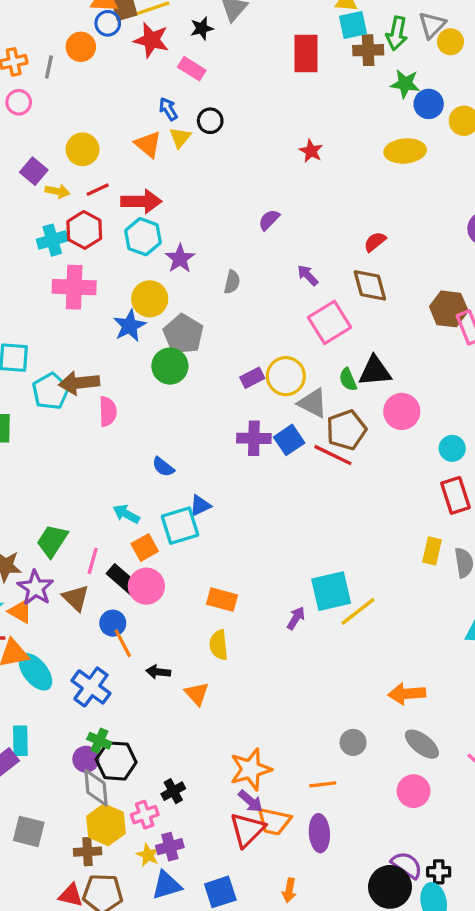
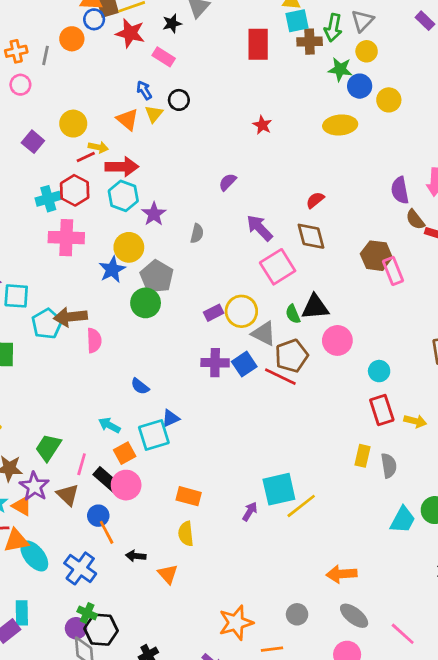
yellow circle: (450, 42) -> (367, 51), moved
yellow arrow: (57, 191) -> (98, 147), moved
purple arrow: (308, 275) -> (260, 228), size x1.5
orange star: (251, 769) -> (236, 623), moved

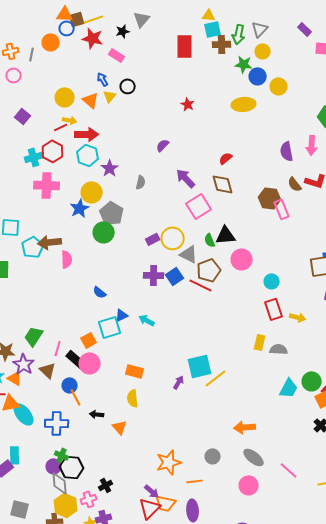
yellow circle: (73, 124) -> (65, 97), moved
brown semicircle: (415, 220) -> (295, 184), moved
cyan arrow: (109, 425) -> (147, 320), moved
gray semicircle: (389, 466) -> (279, 349), turned -78
blue cross: (80, 568) -> (57, 423), turned -35

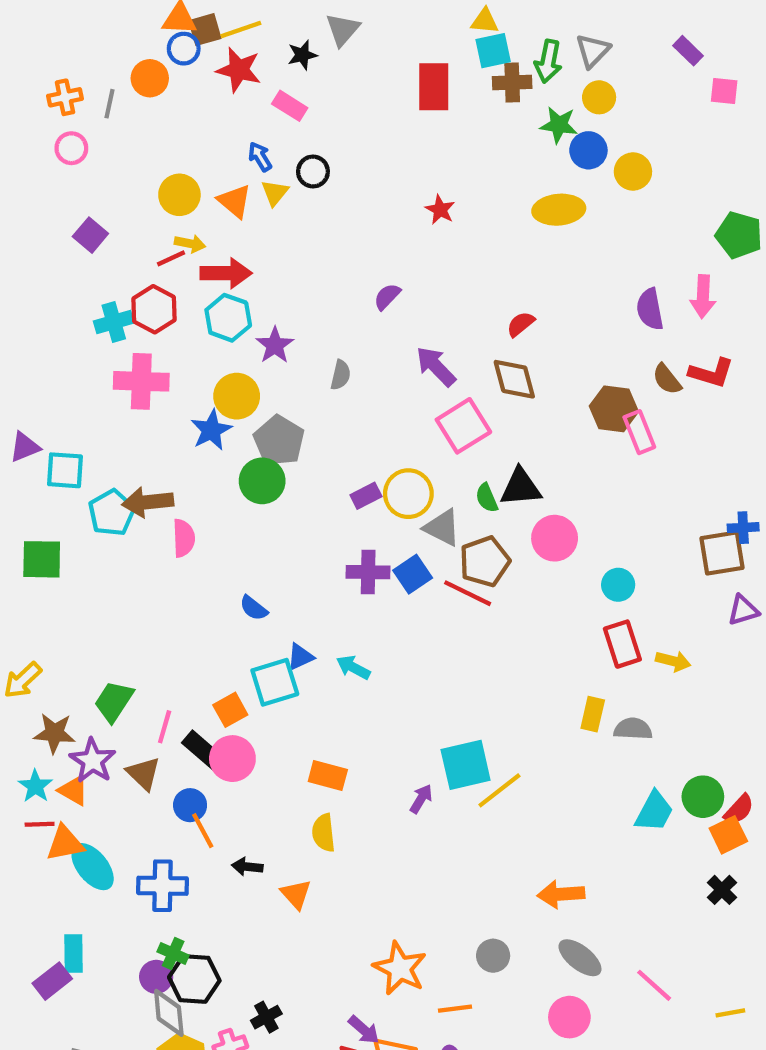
orange star: (169, 462) -> (400, 968), turned -30

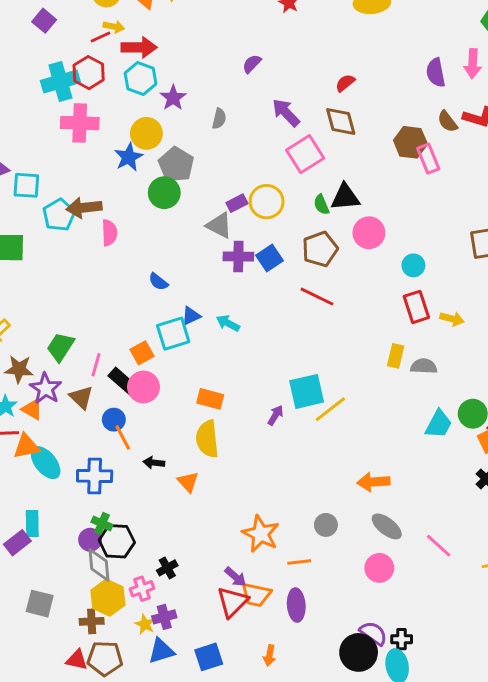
cyan cross: (114, 322) -> (60, 81), size x1.4
gray triangle: (442, 528) -> (219, 225), moved
red line: (468, 593) -> (317, 297), moved
yellow semicircle: (324, 833) -> (207, 439), size x1.4

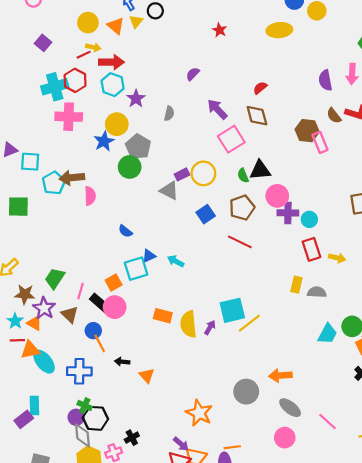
purple cross: (238, 256) -> (288, 213), moved
yellow semicircle: (207, 439) -> (188, 324), moved
gray circle: (326, 525) -> (246, 392), moved, size x1.5
orange line: (299, 562) -> (232, 447), moved

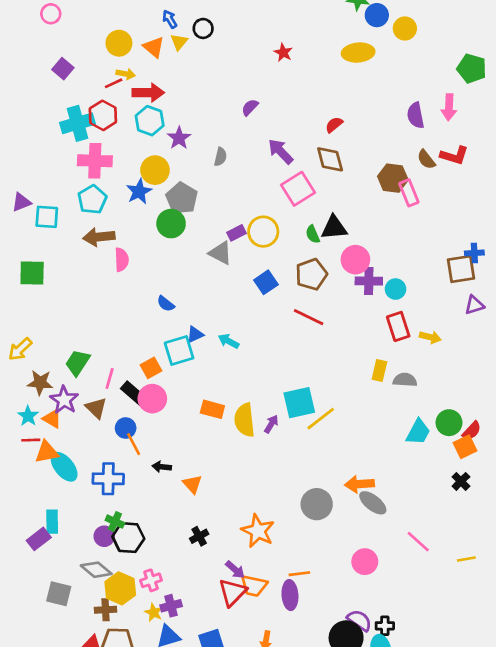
cyan pentagon: (54, 183) -> (92, 200), moved
gray ellipse: (290, 408) -> (373, 503), moved
gray diamond: (83, 435) -> (96, 570), moved, turned -45
black cross: (132, 438) -> (199, 536), moved

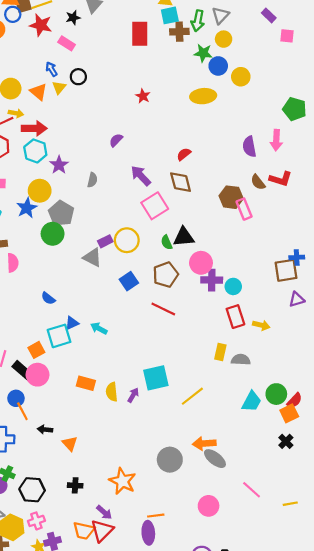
yellow line: (321, 419) -> (192, 396), moved
yellow semicircle: (245, 420) -> (112, 392), size x0.7
black cross: (199, 536) -> (75, 485), turned 32
black hexagon: (128, 538) -> (32, 490), moved
orange trapezoid: (254, 586) -> (84, 531), moved

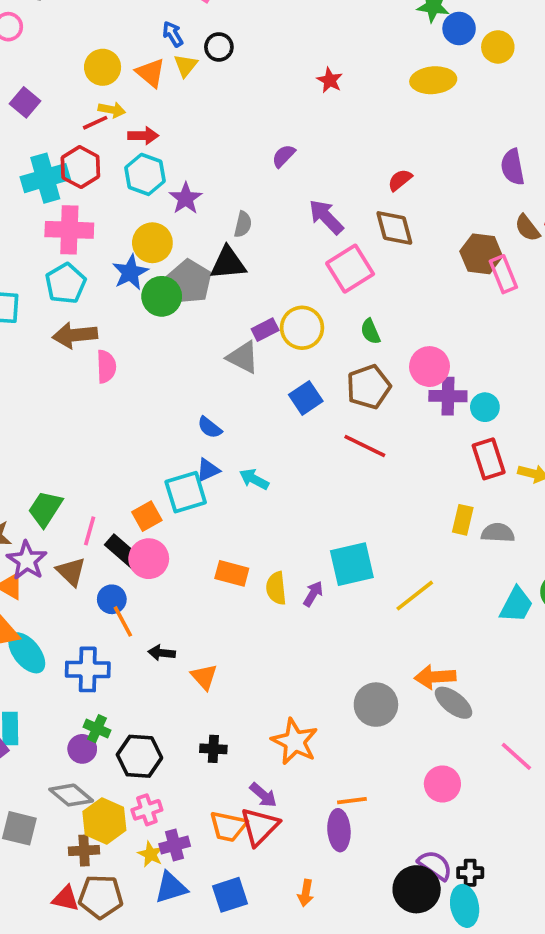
red arrow: (34, 128) -> (143, 136), size x0.7
green circle: (53, 234) -> (162, 296), moved
black triangle: (184, 237) -> (228, 263), moved
blue semicircle: (48, 298) -> (210, 427), moved

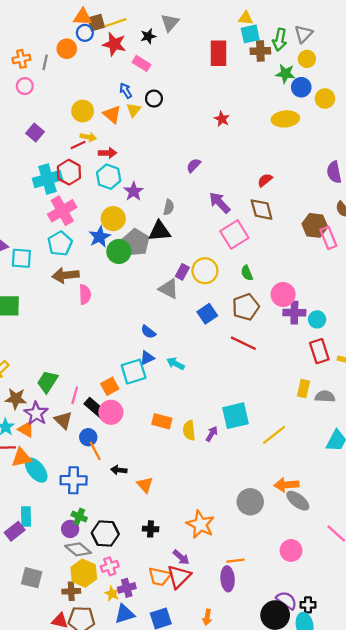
pink cross: (69, 230) -> (62, 211), turned -32
purple rectangle: (265, 330) -> (182, 272), turned -35
gray diamond: (71, 795) -> (78, 549), moved

